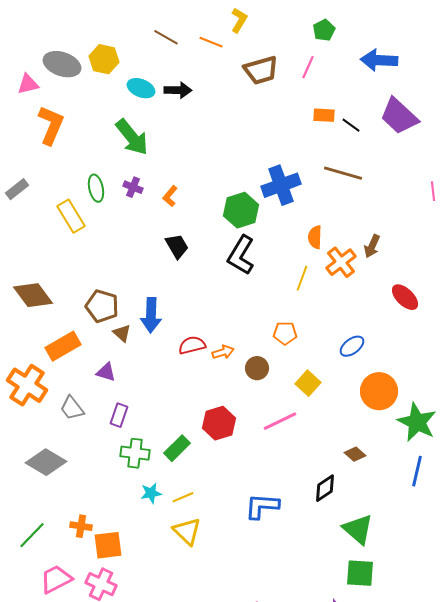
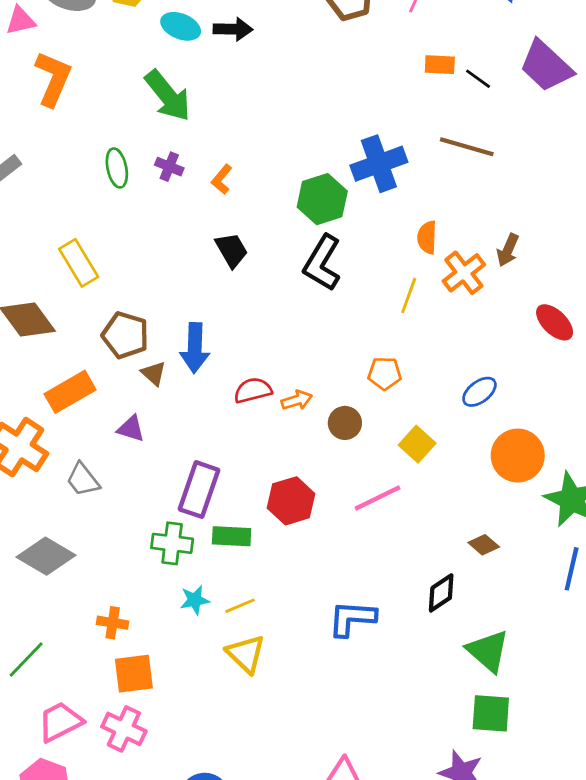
yellow rectangle: (71, 216) -> (79, 263), moved
purple rectangle: (119, 415) -> (199, 490), moved, size x1.6
green rectangle: (177, 448) -> (232, 536), turned 48
orange cross: (81, 526) -> (113, 623), moved

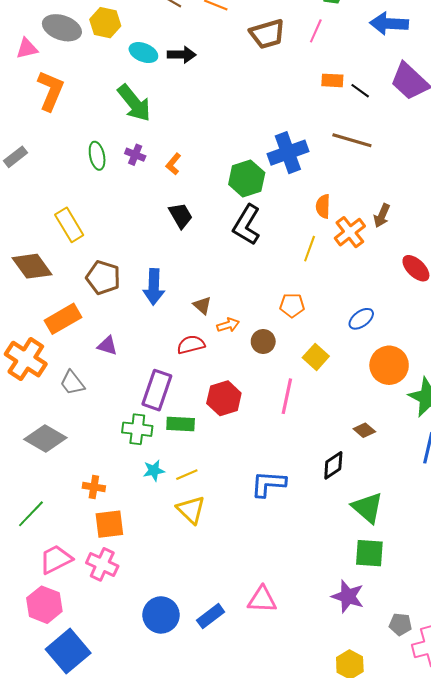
brown triangle: (154, 373) -> (202, 305), moved
red semicircle: (253, 390) -> (191, 345), moved
pink line: (377, 498) -> (287, 396), turned -52

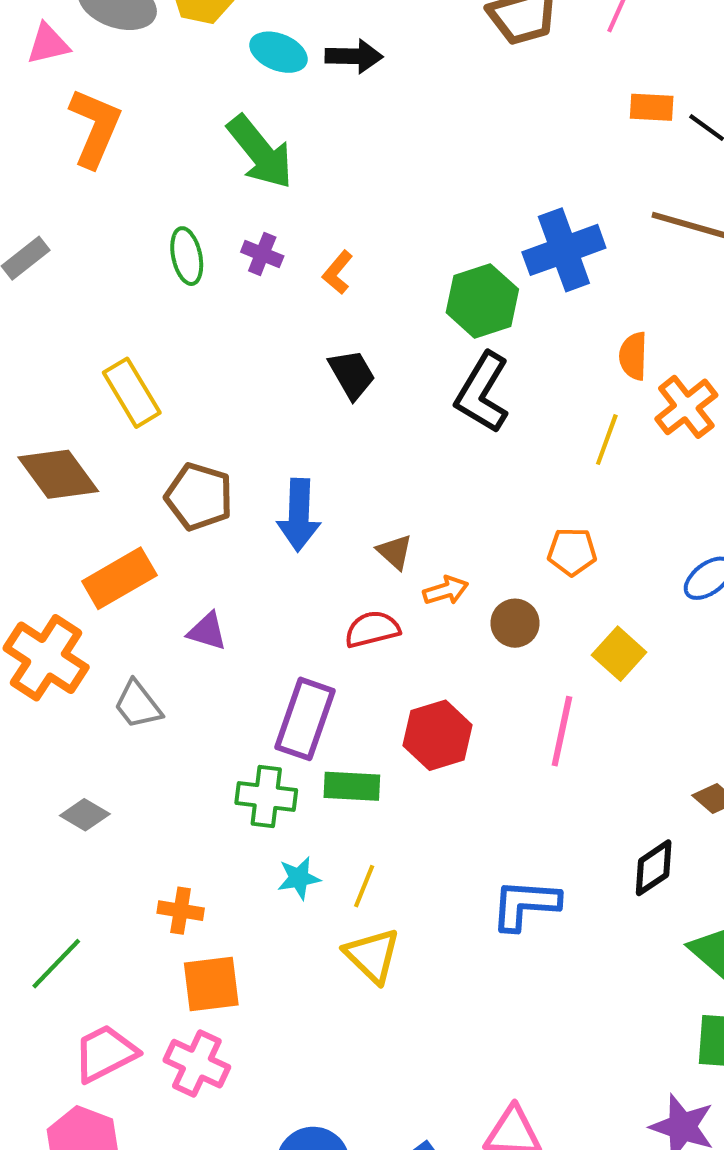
gray diamond: (45, 439) -> (85, 815), size x0.6
yellow line: (187, 475) -> (364, 886), turned -45

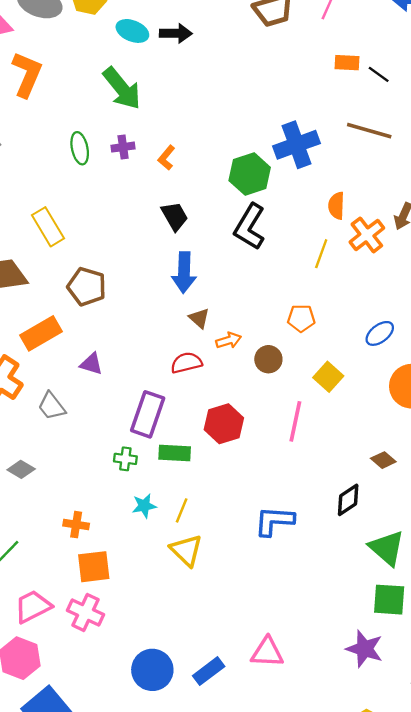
purple cross: (262, 254) -> (123, 147), turned -30
blue arrow: (299, 515) -> (184, 272), moved
green cross: (266, 796) -> (125, 459), size x0.7

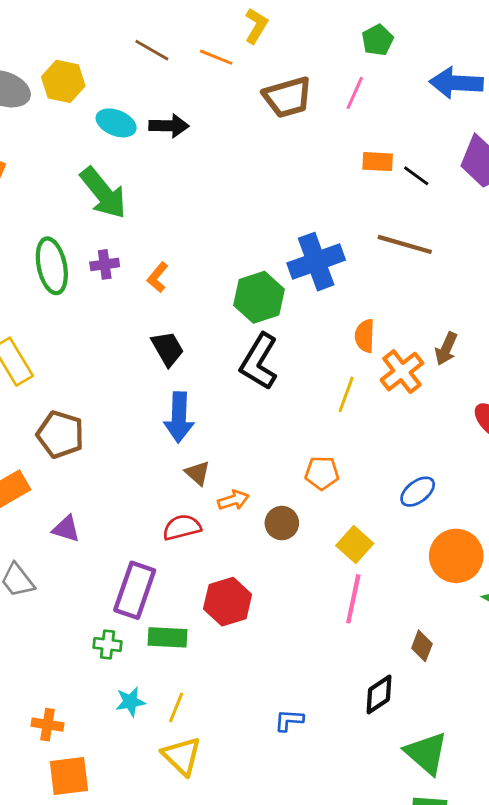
green ellipse: (80, 148) -> (52, 266), size x1.4
pink line: (295, 421) -> (353, 599), moved
brown diamond: (383, 460) -> (422, 646), turned 70
blue L-shape: (274, 521) -> (289, 720), size x0.6

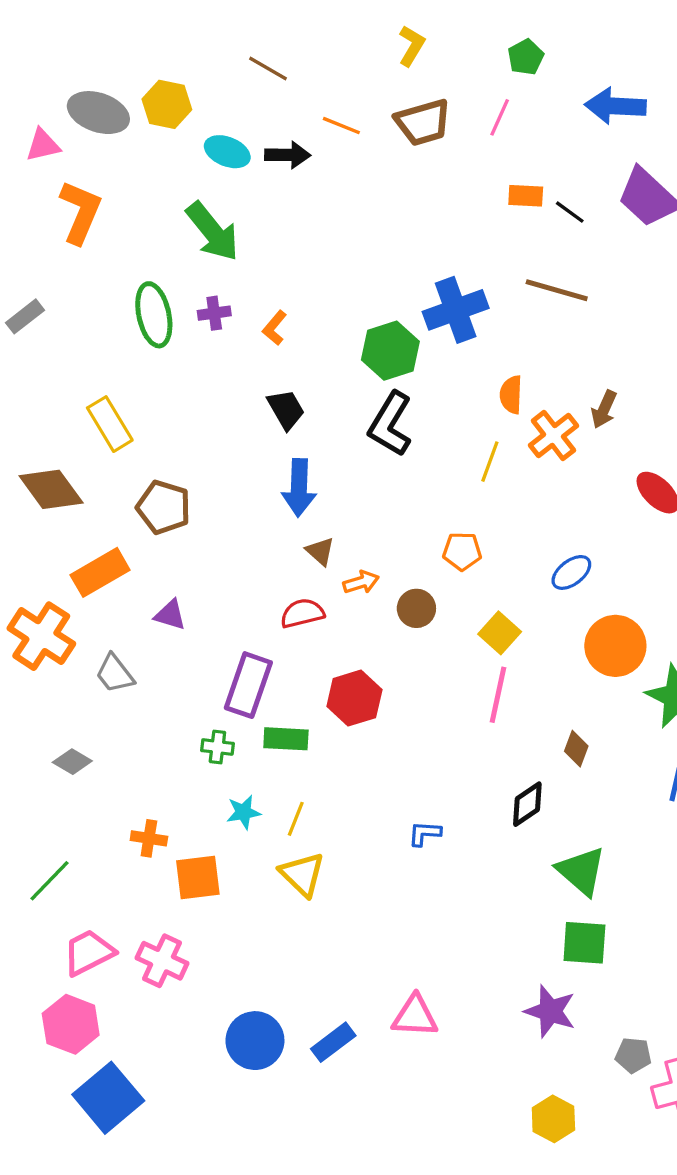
yellow L-shape: (256, 26) -> (412, 46), moved
orange line: (216, 57) -> (341, 126), moved
orange square: (69, 776) -> (198, 877), moved

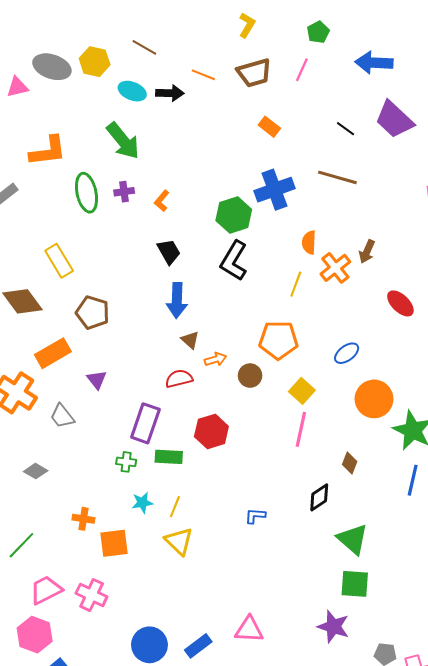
brown line: (268, 68) -> (144, 47), moved
orange rectangle: (526, 196) -> (269, 127), moved, turned 35
orange L-shape: (80, 212) -> (48, 151), moved, turned 60
orange pentagon: (462, 551) -> (279, 340), size x1.6
purple triangle: (170, 615) -> (97, 380), turned 35

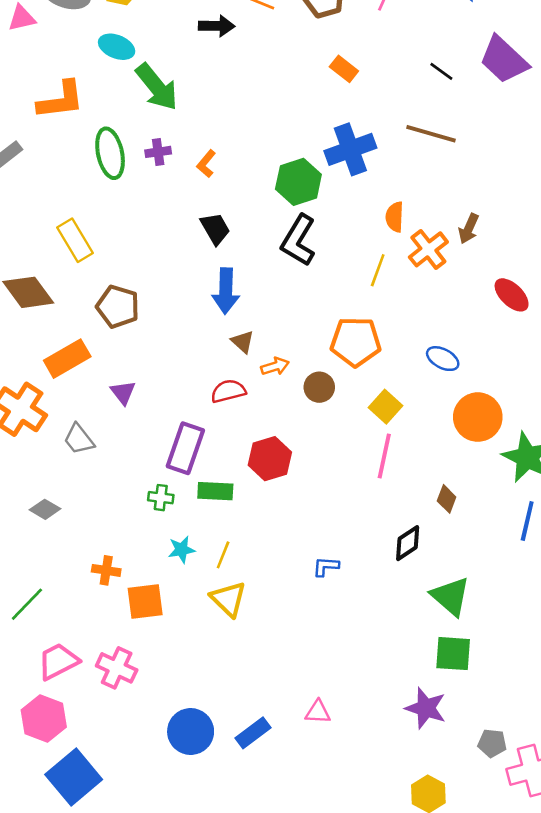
cyan ellipse: (132, 91) -> (117, 47), moved
blue ellipse: (347, 353) -> (443, 359), turned 65
pink triangle: (249, 630) -> (318, 712), size x0.7

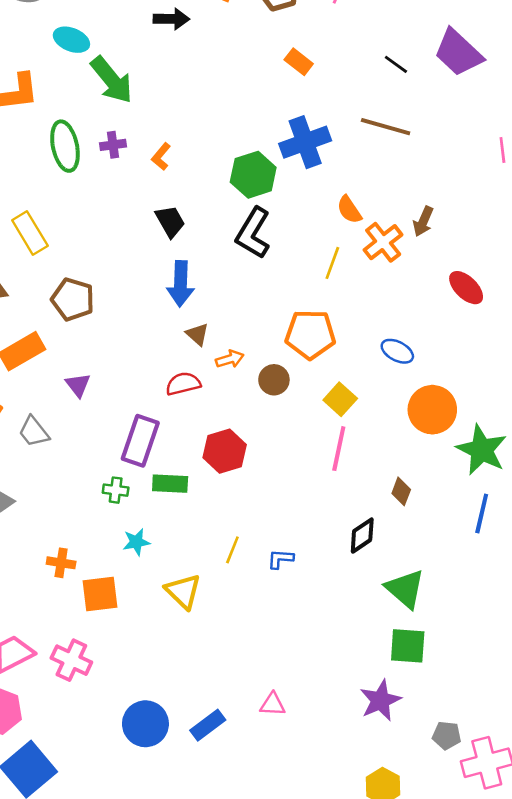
orange semicircle: (395, 217) -> (349, 210), turned -36
yellow line: (223, 555) -> (232, 550), moved
purple star: (426, 708) -> (380, 700), turned 30

